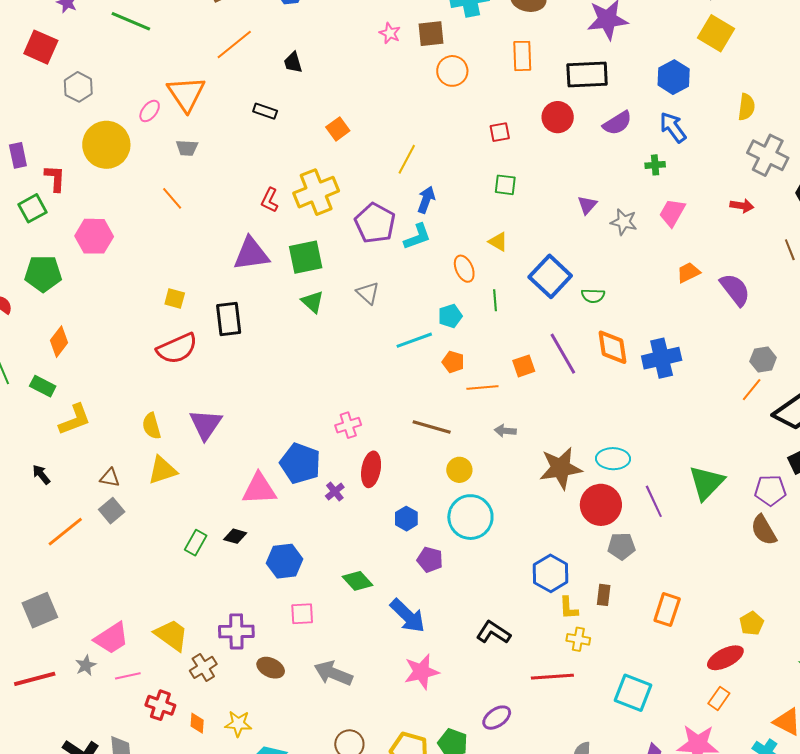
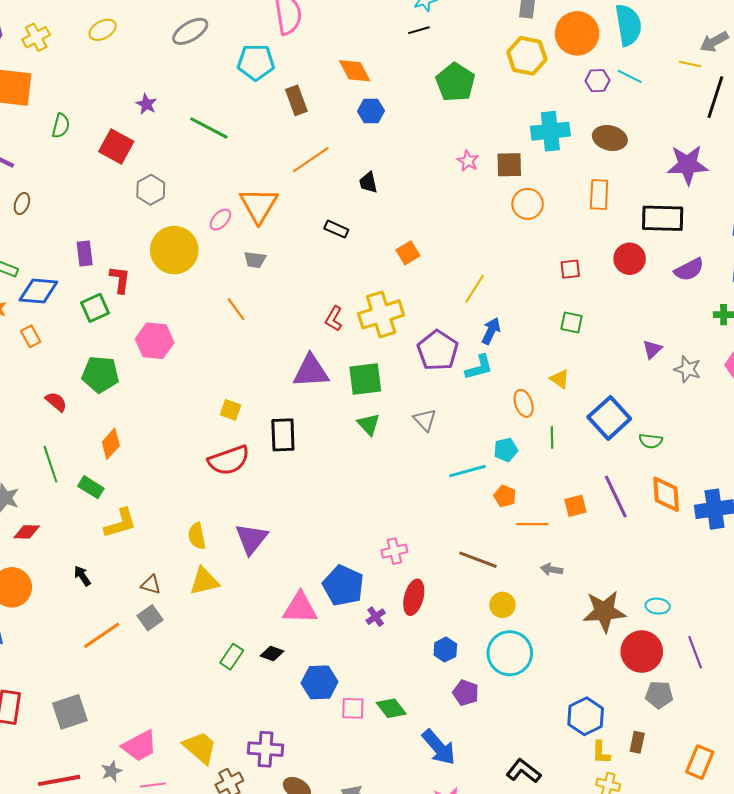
cyan ellipse: (613, 459) -> (658, 606), size x0.7
pink square: (302, 614) -> (353, 708), moved

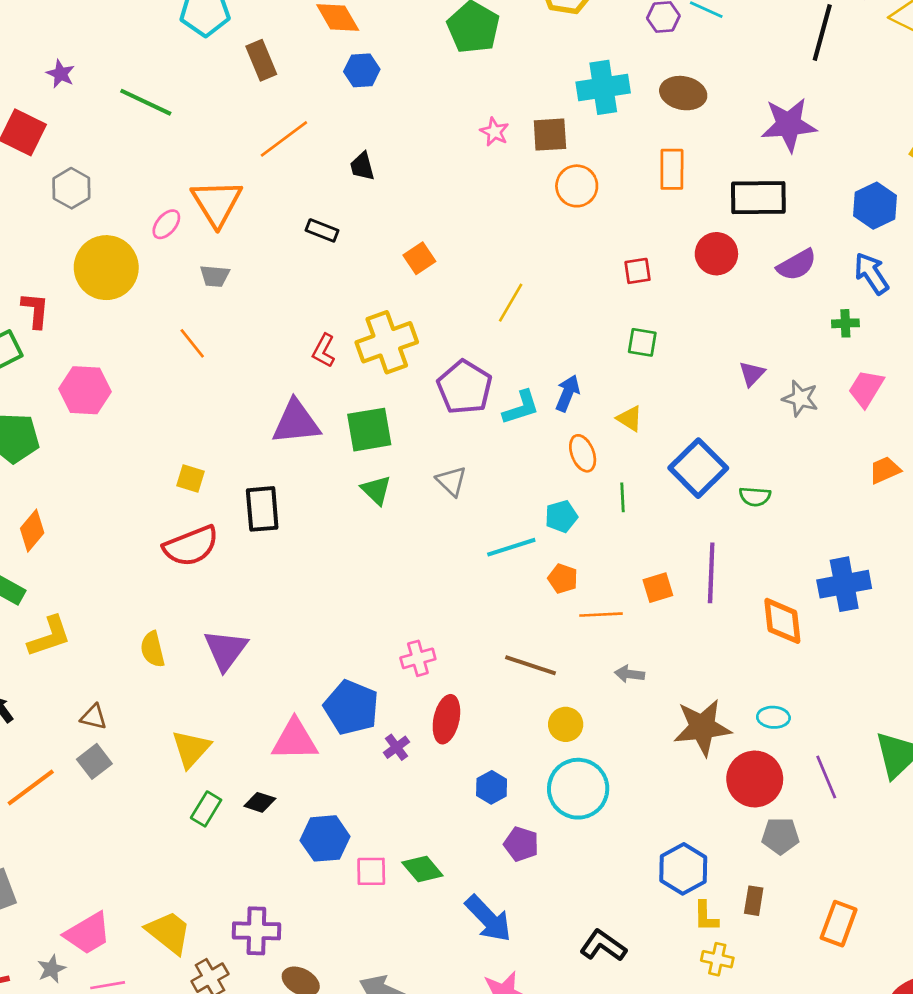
blue arrow: (491, 331) -> (568, 393), moved
orange diamond: (666, 494) -> (782, 621), moved
purple line: (616, 497) -> (711, 573), turned 30
yellow triangle: (204, 581) -> (191, 749), moved, turned -32

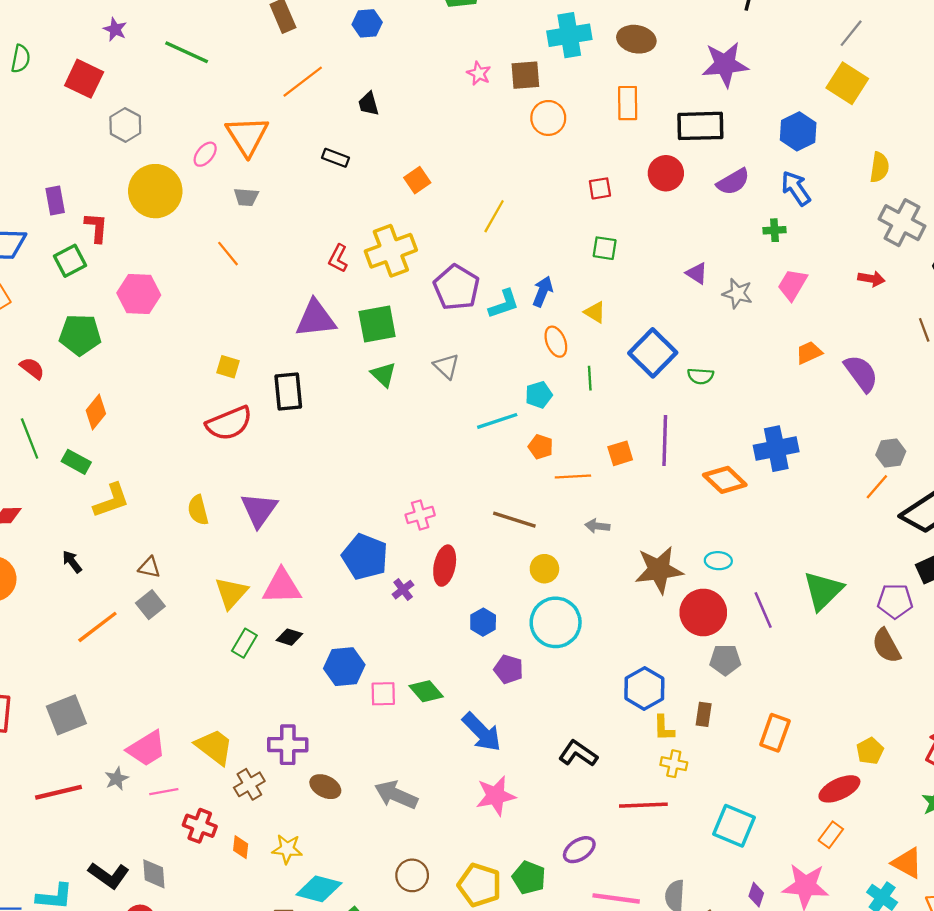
purple triangle: (752, 374) -> (697, 273), turned -40
orange diamond: (782, 621) -> (725, 480), turned -39
pink triangle: (295, 740) -> (282, 587), moved

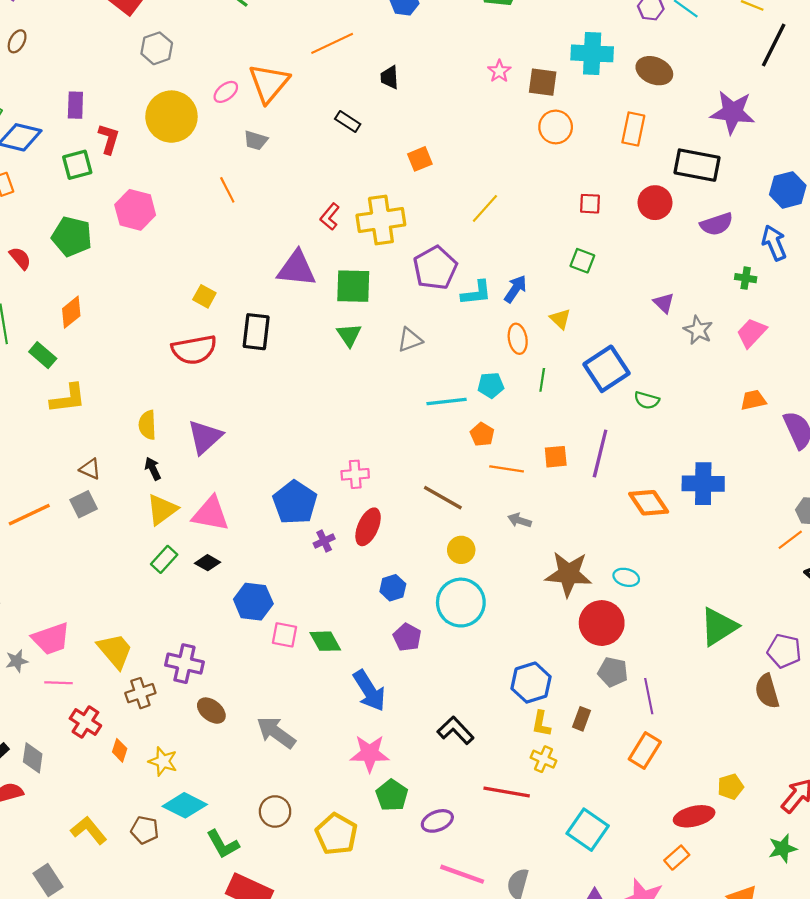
gray triangle: (446, 366) -> (410, 340), turned 44
black arrow: (72, 562) -> (153, 469), moved
purple line: (763, 610) -> (649, 696), moved
green pentagon: (529, 878) -> (392, 795), moved

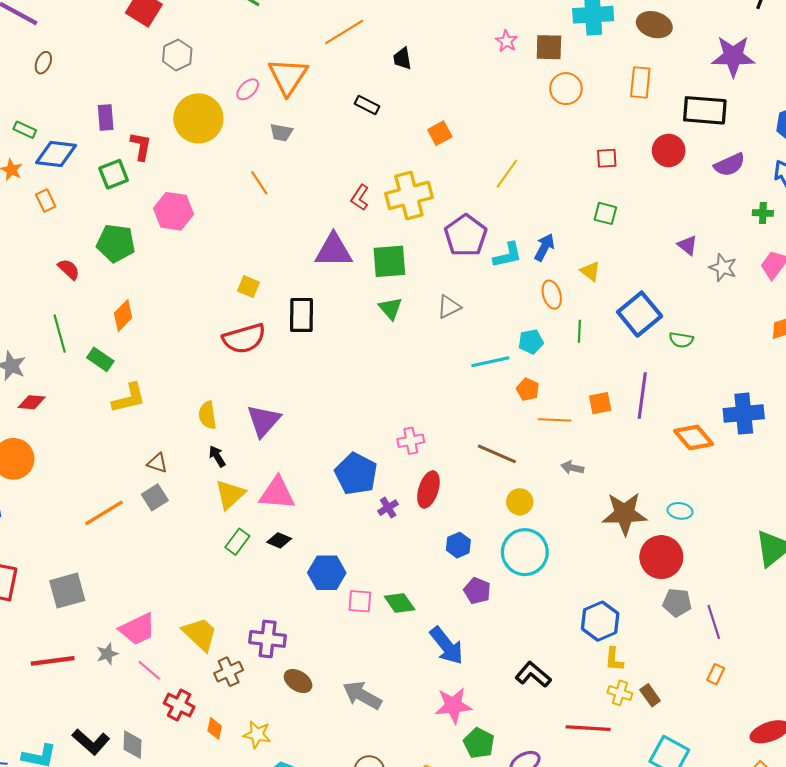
pink line: (58, 683) -> (149, 670), turned 45
brown rectangle: (582, 719) -> (650, 695), moved, turned -50
orange rectangle: (645, 750) -> (716, 674), size x0.6

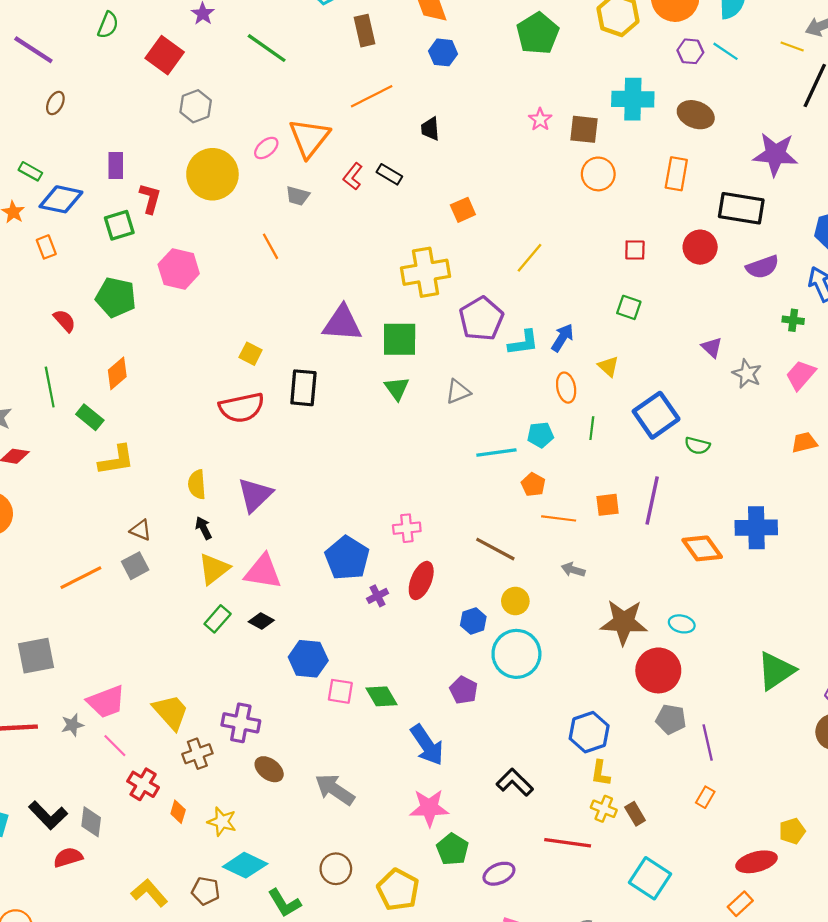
red L-shape: (360, 198) -> (353, 176), moved
blue hexagon: (458, 545) -> (473, 621), moved

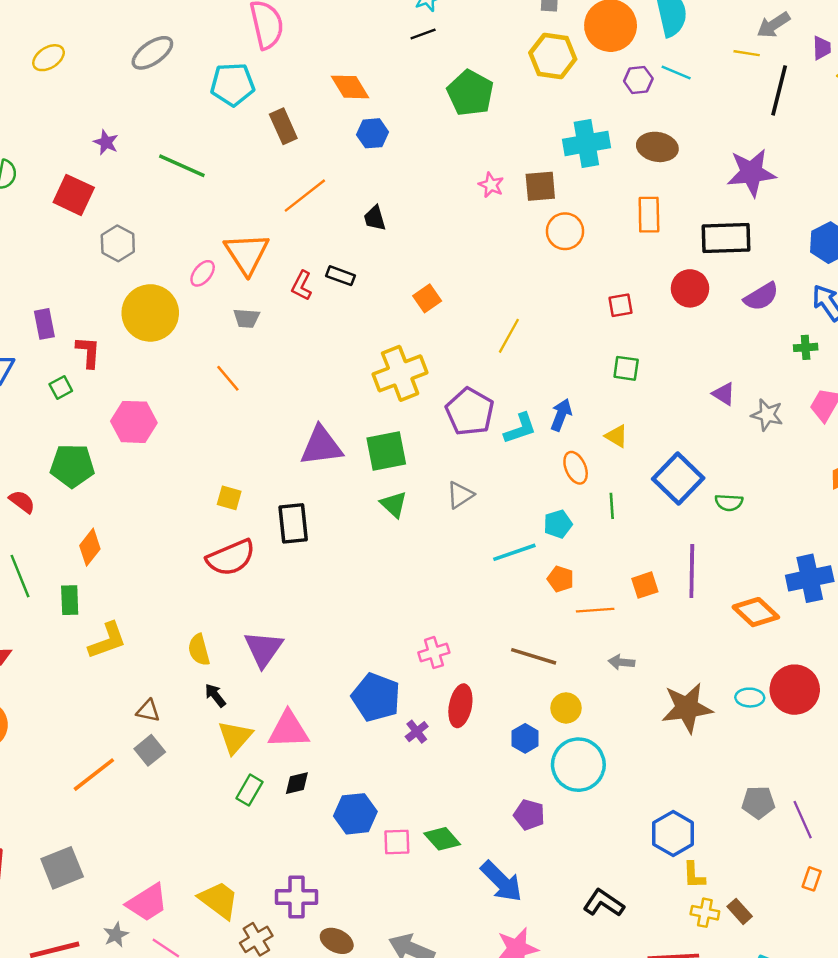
green square: (119, 225) -> (61, 388), size x0.7
green rectangle: (90, 417) -> (70, 600), turned 60
black diamond: (261, 621) -> (297, 783), turned -30
red circle: (658, 670) -> (795, 690), moved

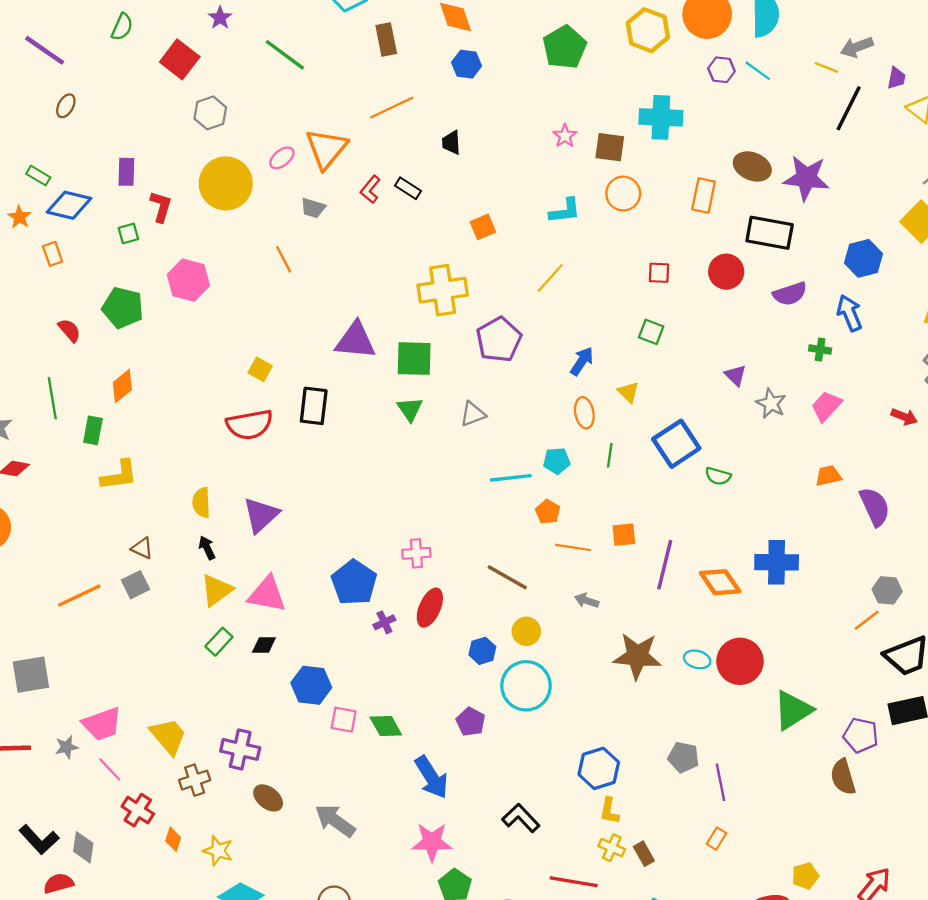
brown ellipse: (657, 147) -> (752, 166), moved
cyan L-shape: (520, 428) -> (565, 211), moved
purple line: (692, 571) -> (665, 565), moved

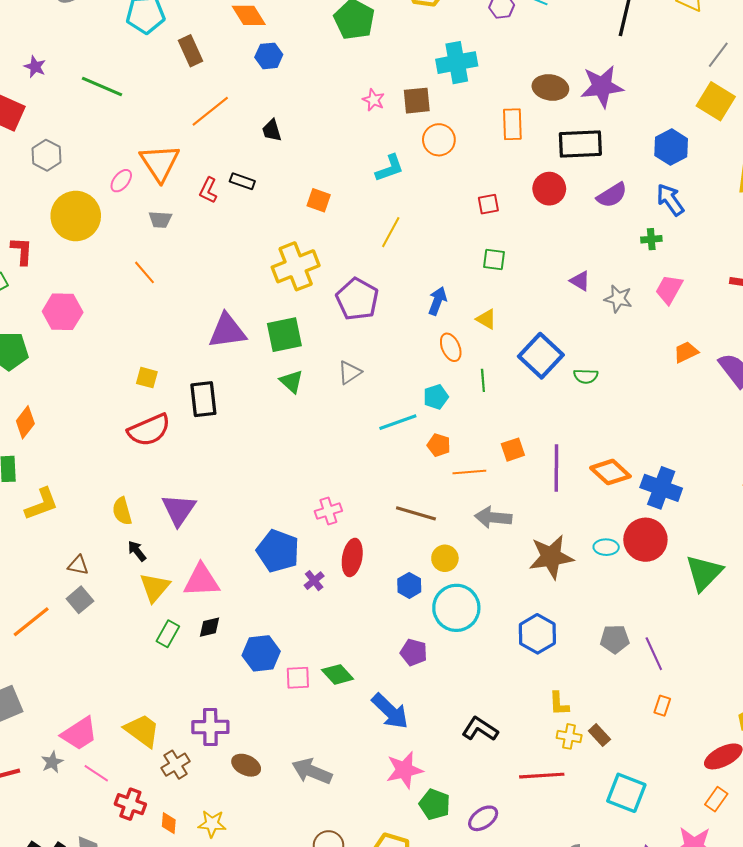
orange square: (483, 227) -> (319, 200), turned -35
blue cross: (777, 562) -> (661, 488), moved, turned 33
gray arrow: (587, 601) -> (493, 517), size x1.6
blue hexagon: (599, 768) -> (537, 634), moved

